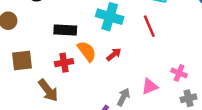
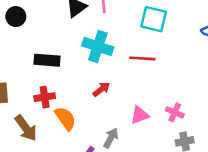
red line: (149, 26) -> (142, 58), turned -65
orange semicircle: (87, 51) -> (65, 118), moved
pink triangle: (150, 86) -> (140, 115), moved

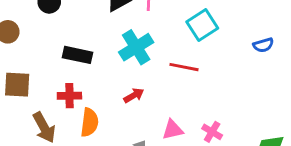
cyan square: (154, 19) -> (202, 25), turned 36
cyan cross: (98, 46) -> (136, 47), turned 32
orange semicircle: (65, 118) -> (89, 122), turned 35

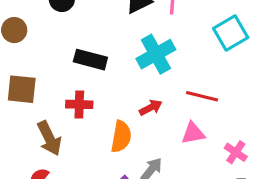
red line: (184, 67) -> (202, 96), moved
orange semicircle: (89, 122) -> (121, 137), moved
pink triangle: (173, 130) -> (193, 133), moved

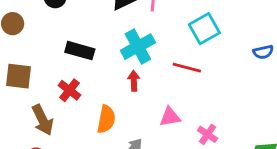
red line: (202, 96) -> (187, 68), moved
red cross: (79, 104) -> (69, 90), turned 35
red arrow: (151, 108) -> (134, 81), moved, turned -66

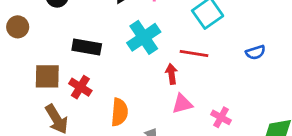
blue semicircle: (263, 52) -> (256, 52), moved
brown square: (19, 76) -> (47, 76), moved
red arrow: (134, 81) -> (172, 74), moved

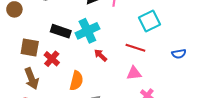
cyan cross: (144, 37) -> (87, 31), moved
red arrow: (172, 74) -> (101, 55), moved, turned -48
pink triangle: (182, 104) -> (134, 73), moved

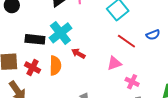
red line: (135, 48) -> (126, 41), moved, turned 30
orange semicircle: (76, 81) -> (55, 66), moved

